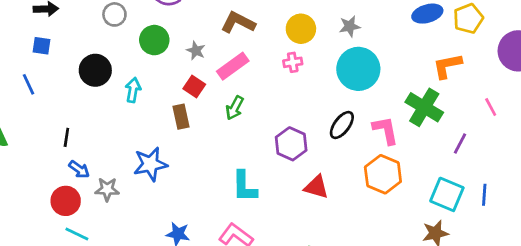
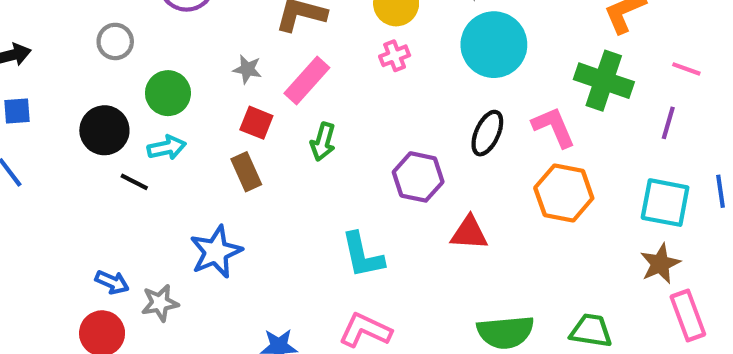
green circle: (154, 40) -> (168, 93), moved
cyan arrow: (133, 90) -> (167, 148), turned 80
pink line: (491, 107) -> (686, 69), moved, turned -30
black line: (66, 137) -> (134, 182), moved, turned -60

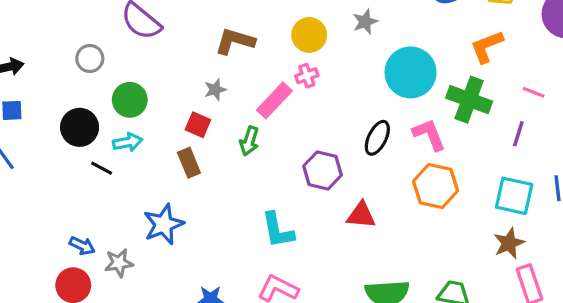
cyan circle: (494, 45) -> (411, 72), moved
gray star: (247, 69) -> (215, 90), moved, turned -30
pink rectangle: (307, 80) -> (274, 100), moved

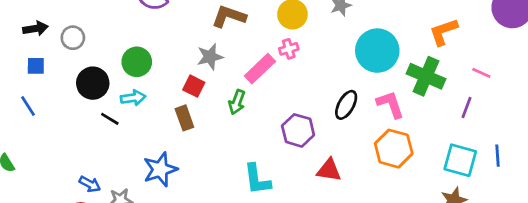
gray circle: (90, 58) -> (73, 38), moved
gray star: (215, 90) -> (210, 57), size x1.4

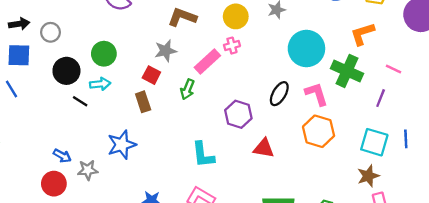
blue square: (36, 66) -> (19, 55), size x1.5

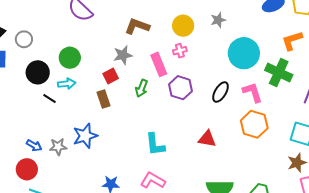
pink rectangle: (207, 62) -> (159, 64), turned -70
red square: (151, 75) -> (111, 76), turned 35
purple hexagon: (238, 114) -> (181, 88), moved
gray star: (88, 170) -> (58, 147), moved

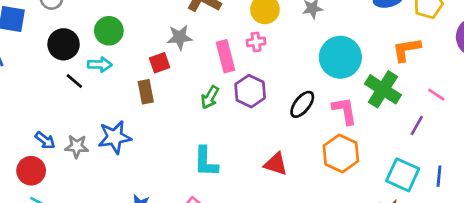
green arrow: (142, 88) -> (210, 97), moved

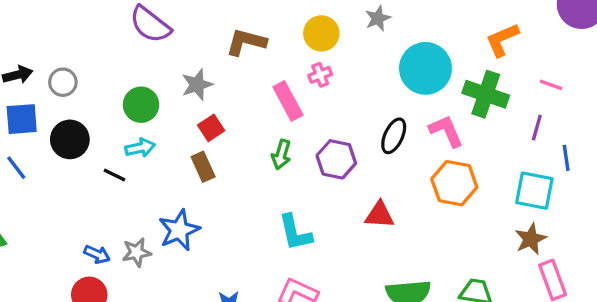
gray star: (180, 37) -> (197, 85), moved
black circle: (64, 44) -> (70, 139), moved
purple hexagon: (250, 91) -> (336, 159), moved
blue line: (439, 176) -> (566, 158), moved

